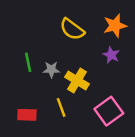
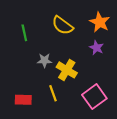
orange star: (115, 26) -> (100, 22), turned -30
green line: (28, 62) -> (24, 33), moved

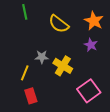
green line: (24, 33) -> (25, 12), moved
yellow line: (53, 93) -> (25, 73), moved, turned 42
red rectangle: (23, 100) -> (31, 96), moved, turned 70

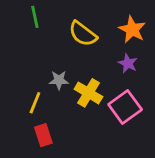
pink square: (89, 91) -> (125, 107), moved

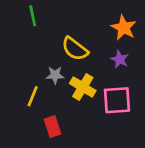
yellow semicircle: (83, 34) -> (75, 49), moved
pink square: (125, 107) -> (117, 100), turned 32
red rectangle: (43, 135) -> (52, 127), moved

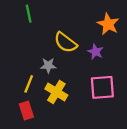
purple star: (120, 59) -> (96, 52), moved
yellow cross: (83, 87) -> (56, 92), moved
red rectangle: (52, 127) -> (26, 110), moved

